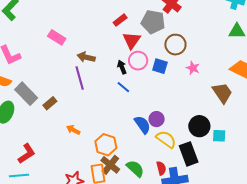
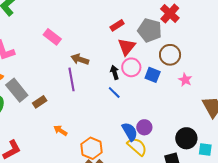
yellow semicircle: (166, 139) -> (137, 147), moved

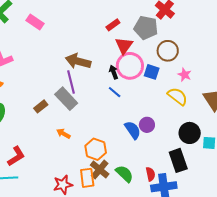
pink rectangle: (52, 37) -> (35, 22), moved
brown arrow: (80, 59) -> (78, 61), size x1.4
pink circle: (131, 67) -> (130, 66), size x1.4
gray rectangle: (17, 90) -> (66, 99), moved
yellow semicircle: (137, 147) -> (177, 96), moved

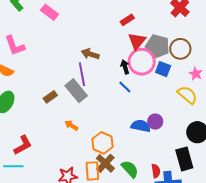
gray pentagon: (146, 28) -> (157, 46), moved
brown arrow: (78, 61) -> (90, 54), size x0.7
blue semicircle: (133, 130) -> (141, 126), turned -48

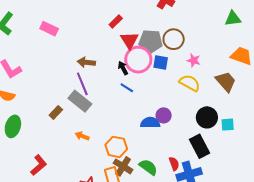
pink rectangle: (50, 12) -> (49, 29), moved

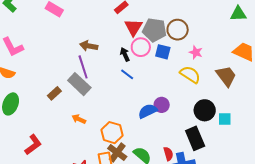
pink circle: (138, 60) -> (141, 47), size x0.7
blue semicircle: (150, 123) -> (148, 111), turned -30

